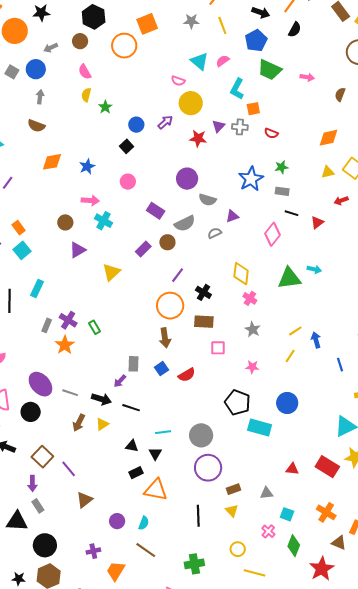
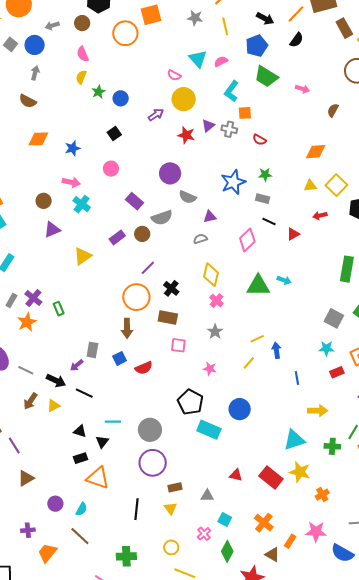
blue circle: (136, 125) -> (121, 98), moved
gray semicircle: (215, 233) -> (200, 239), moved

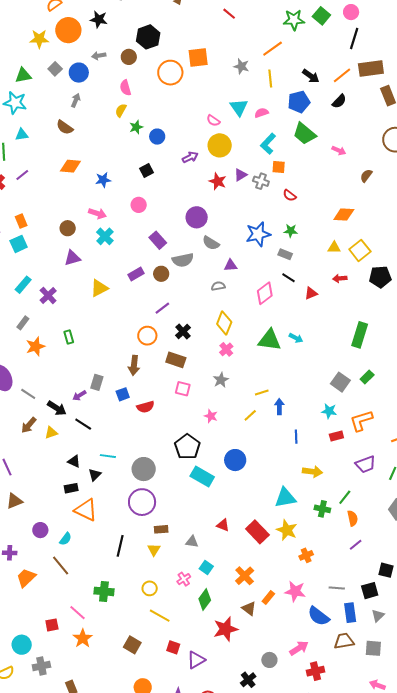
orange circle: (136, 297) -> (147, 336), size x0.7
purple cross: (33, 298) -> (48, 295), moved

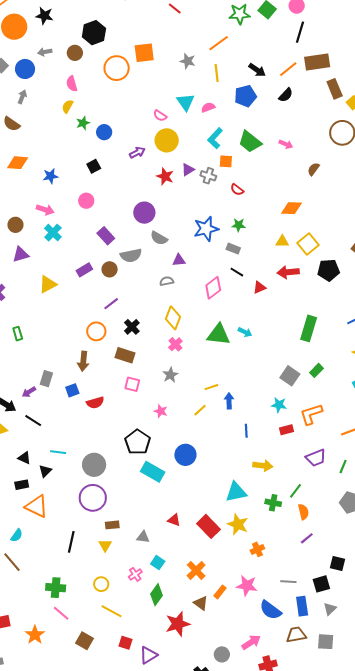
green trapezoid: (304, 134) -> (250, 142), moved
red arrow: (340, 278) -> (288, 272), size x1.5
pink line: (77, 613) -> (61, 613), moved

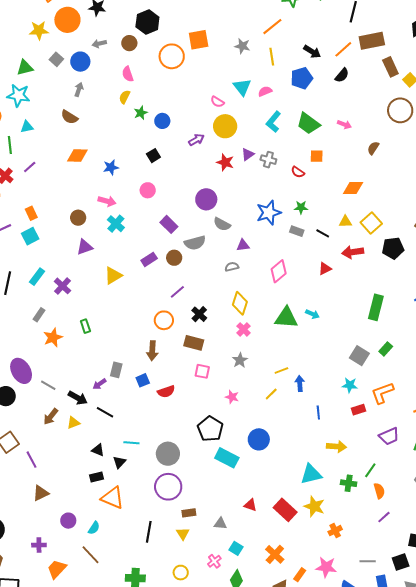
orange square: (226, 161) -> (317, 156), moved
black line: (237, 272) -> (323, 233), moved

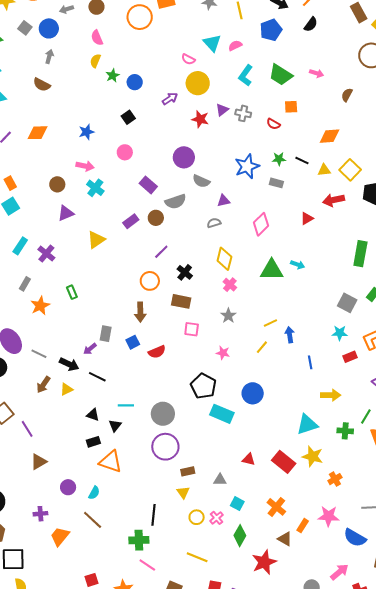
orange diamond: (77, 156) -> (37, 133), moved
black line: (323, 233) -> (302, 161), moved
black line: (149, 532) -> (153, 515), moved
yellow circle: (181, 573) -> (197, 517), moved

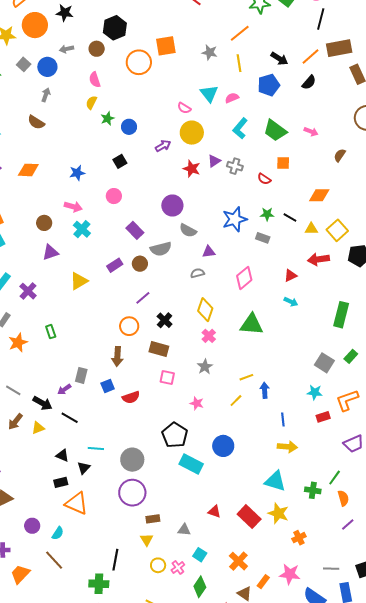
cyan arrow: (298, 265) -> (291, 302), moved
yellow arrow: (331, 395) -> (287, 447), moved
cyan triangle: (307, 424) -> (275, 481), turned 30

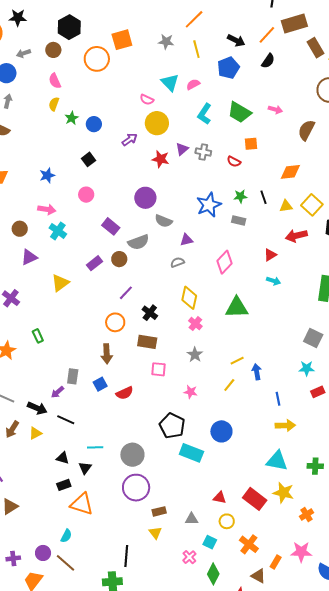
brown semicircle: (340, 155) -> (306, 130), size x1.5
black line: (290, 217) -> (263, 197), turned 48
purple circle: (32, 526) -> (43, 553), moved
yellow circle: (158, 565) -> (227, 521), moved

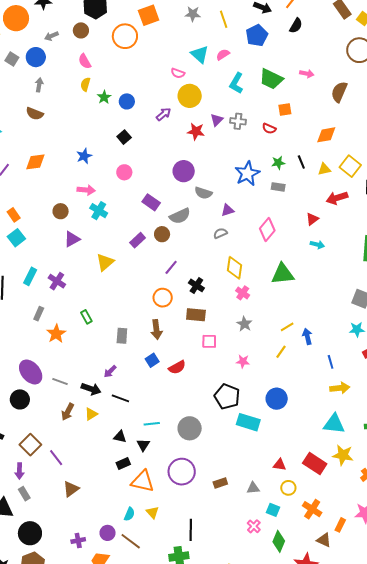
gray rectangle: (73, 376) -> (122, 336), moved
purple circle: (136, 488) -> (182, 472), moved
yellow triangle: (155, 533) -> (152, 512), moved

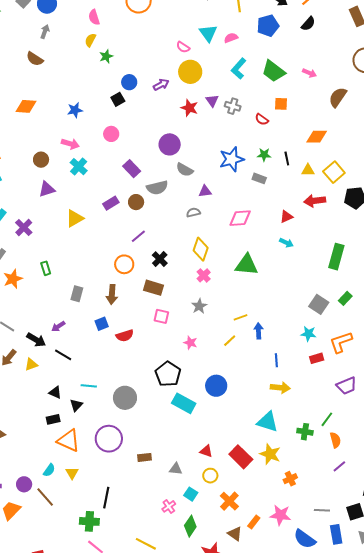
blue circle: (127, 101) -> (129, 82), moved
purple triangle: (217, 120) -> (212, 101), turned -32
pink diamond: (267, 230) -> (240, 218), turned 35

